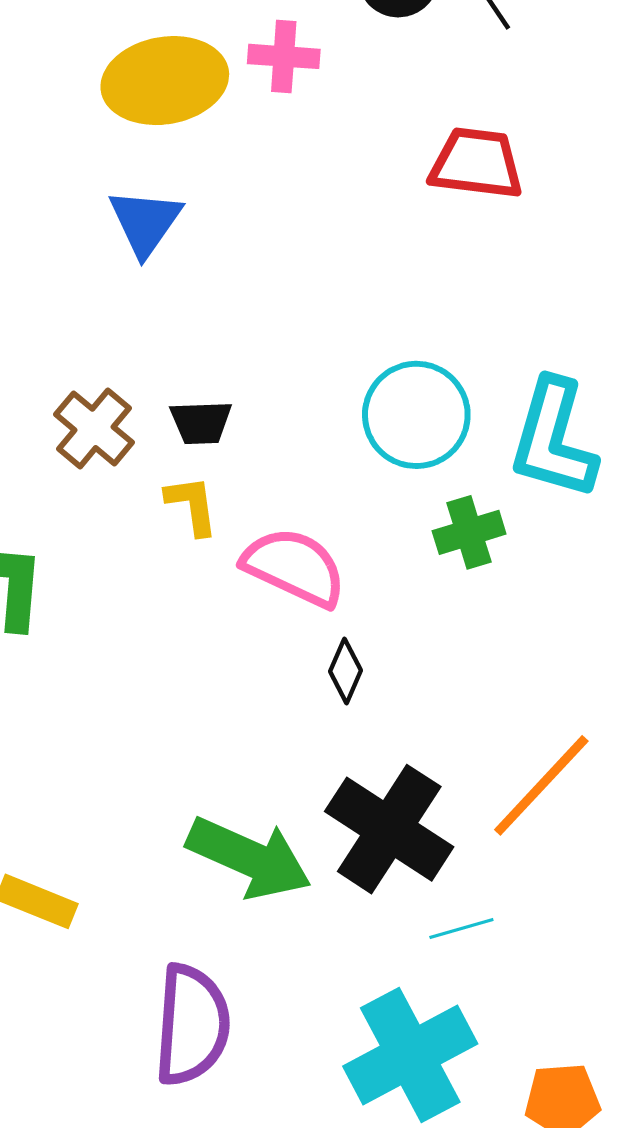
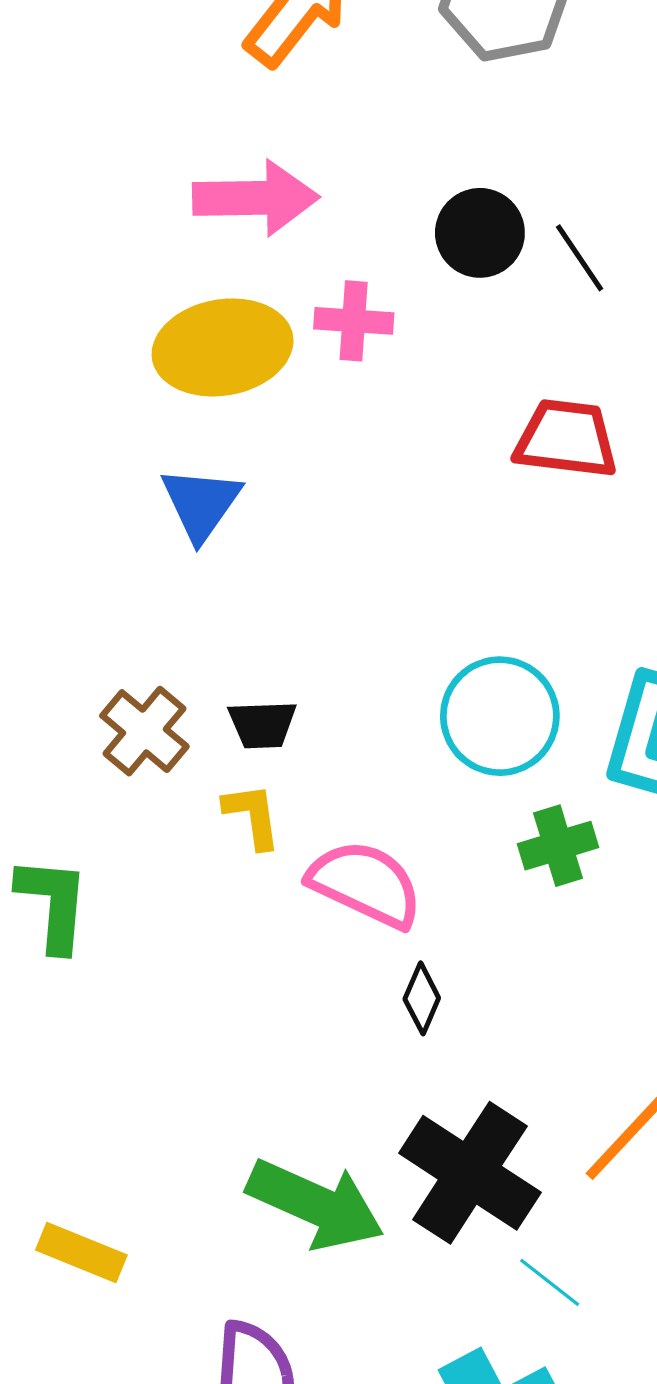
cyan line: (461, 928) -> (550, 1282), turned 54

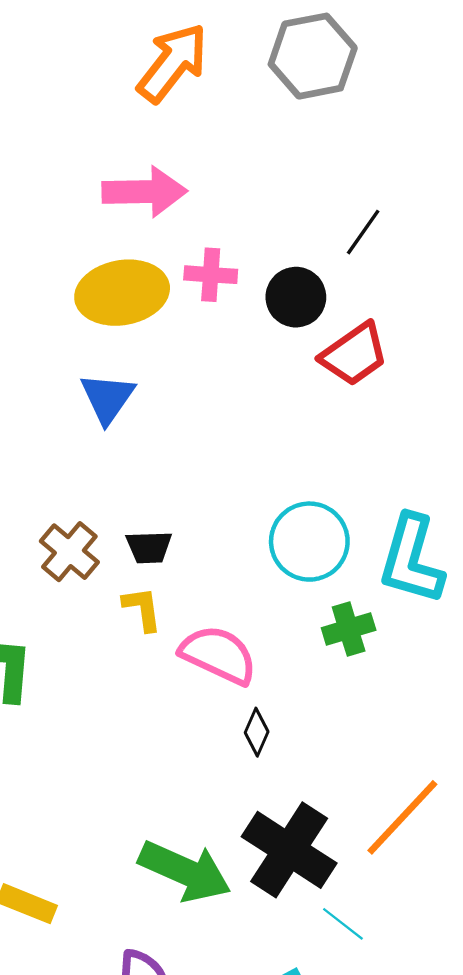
black circle: (480, 233) -> (296, 297), moved
black line: (580, 258) -> (363, 232), turned 69
red trapezoid: (566, 439) -> (354, 354), turned 138

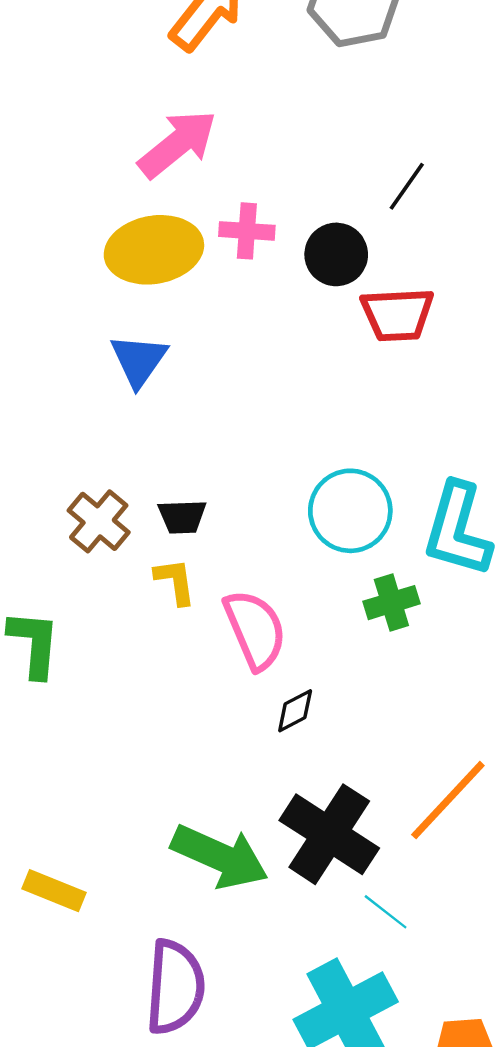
pink arrow: (145, 192) -> (177, 144), turned -38
red trapezoid: (354, 354) -> (397, 314), turned 32
pink semicircle: (219, 655) -> (255, 630), turned 42
black diamond: (257, 732) -> (295, 711), turned 39

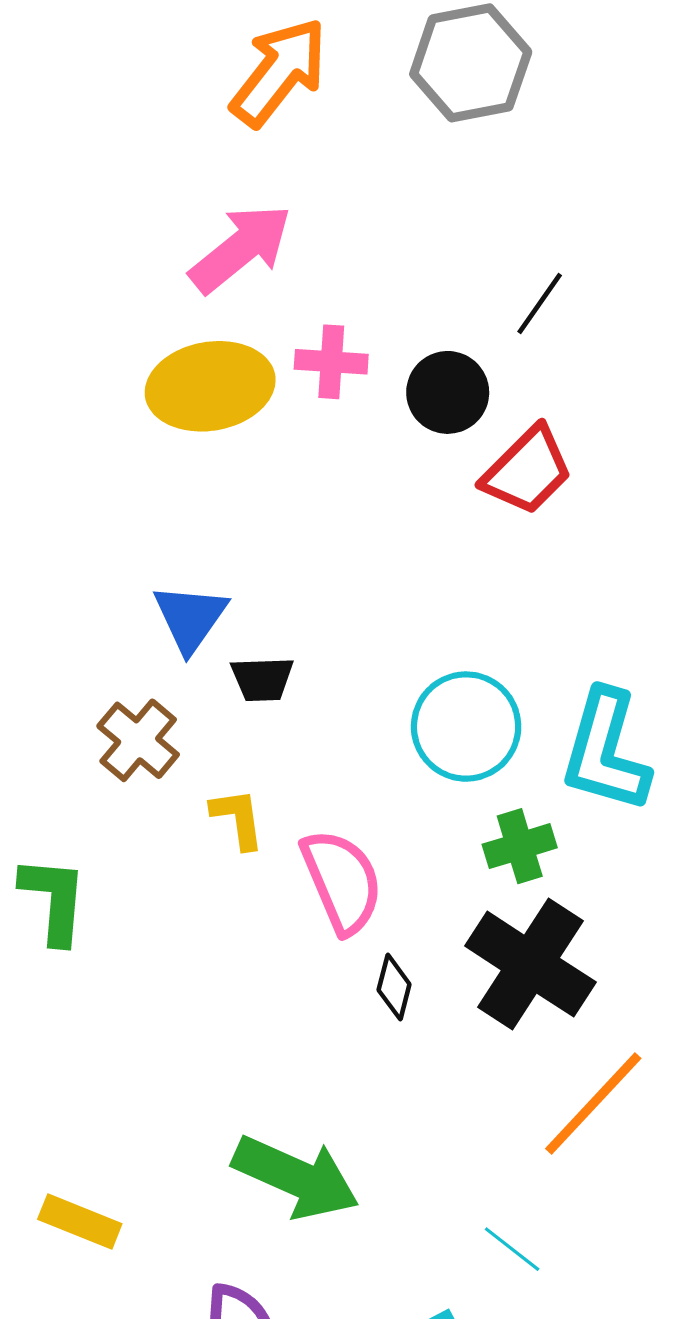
red trapezoid: (397, 314) -> (527, 471), turned -42
blue triangle: (139, 360) -> (190, 618), moved
black trapezoid: (182, 517) -> (262, 679), moved
black diamond: (295, 711) -> (394, 987), turned -48
black cross: (329, 834) -> (530, 964), moved

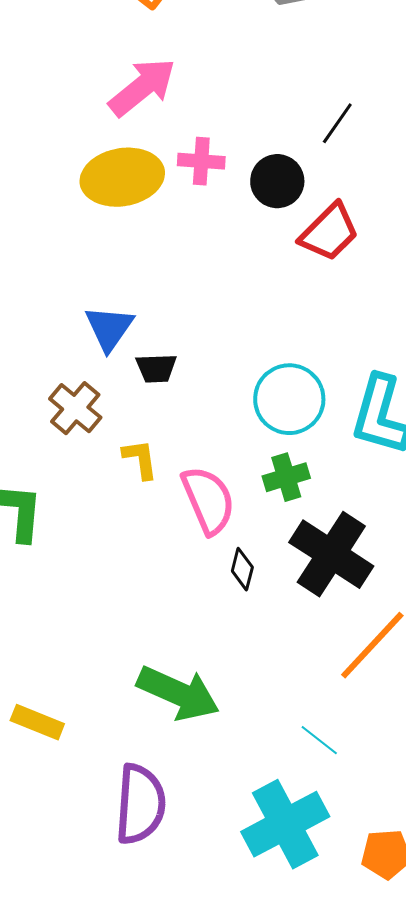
green cross: (520, 846) -> (286, 477), moved

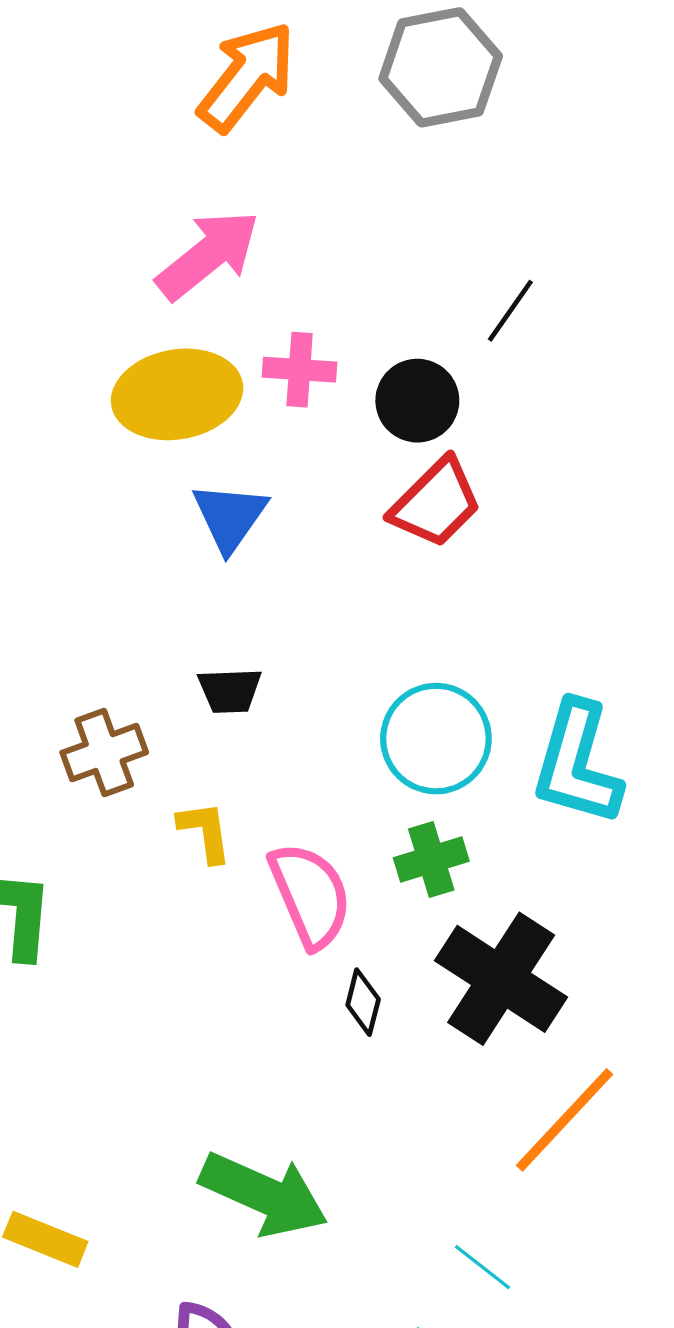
red trapezoid: (329, 232) -> (436, 503), moved
blue triangle: (109, 328) -> (230, 517), moved
brown cross: (75, 408) -> (104, 753), turned 30

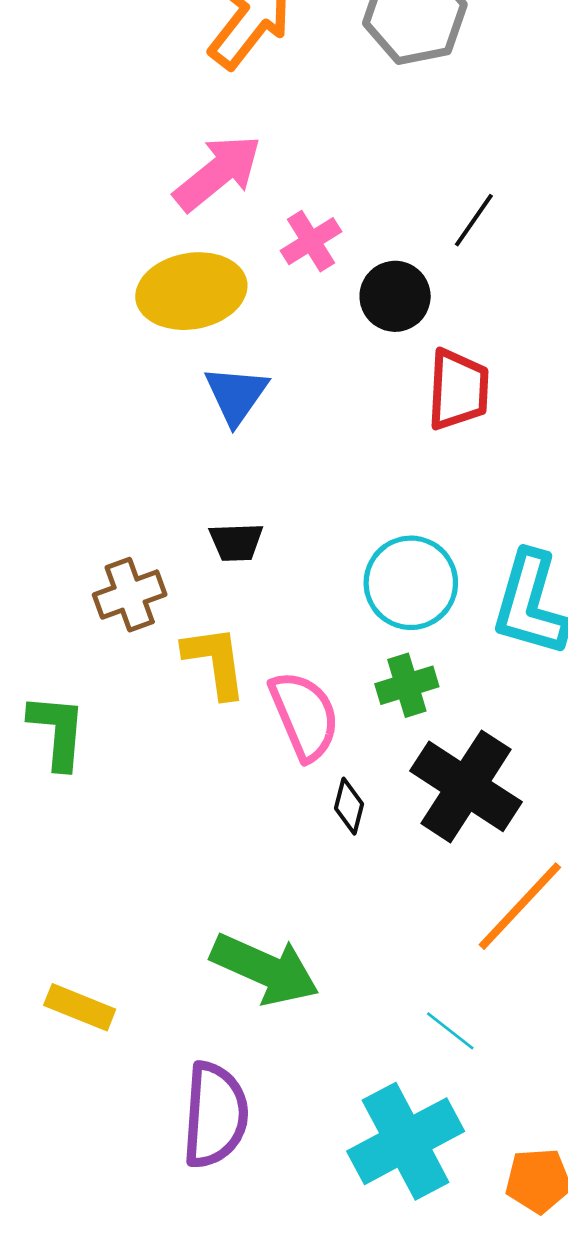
pink cross: (300, 370) -> (311, 241), moved, turned -36
red trapezoid: (436, 503) -> (458, 390), moved, turned -42
yellow L-shape: (205, 832) -> (215, 662), size x1.4

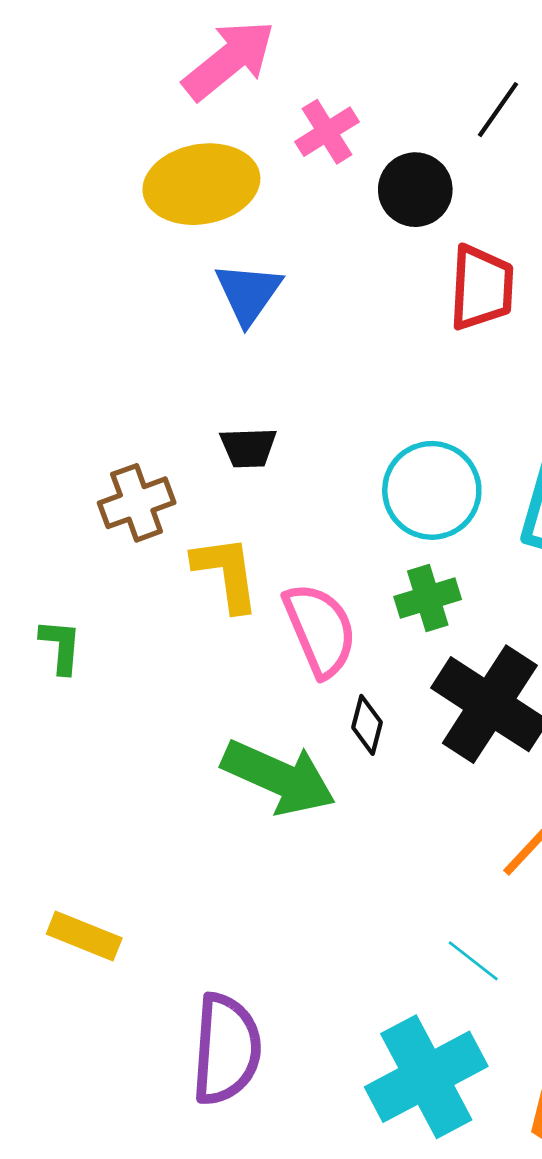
green L-shape: (57, 731) -> (61, 646), size x0.7
green arrow: (265, 969) -> (279, 777), moved

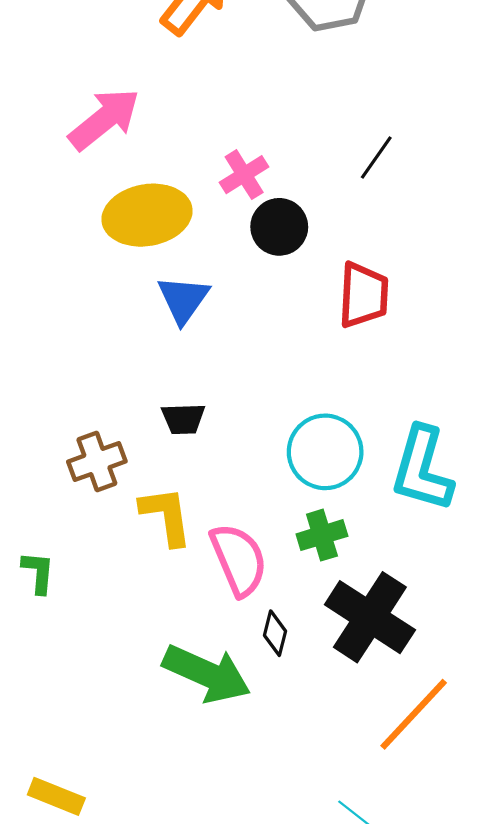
pink arrow: (229, 60) -> (104, 119), moved
black circle: (415, 190) -> (279, 227), moved

